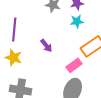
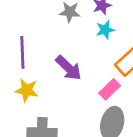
purple arrow: (46, 46) -> (69, 68), size x1.5

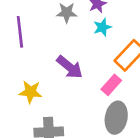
purple line: (22, 52) -> (20, 32), moved

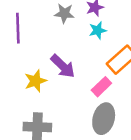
yellow star: (30, 92) -> (36, 81), moved, turned -30

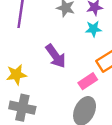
yellow star: (36, 81) -> (16, 75), moved

